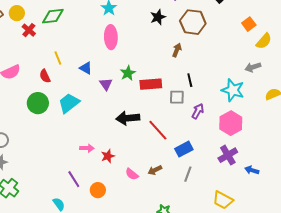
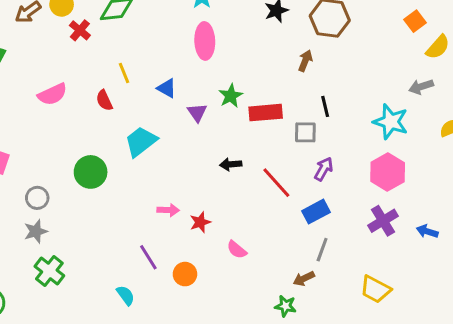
green circle: (38, 103) -> (91, 172), moved
purple arrow: (198, 111) -> (324, 169), moved
black arrow: (128, 118) -> (231, 164), size x0.6
brown arrow: (155, 170) -> (304, 279), moved
blue arrow: (252, 170) -> (427, 231), moved

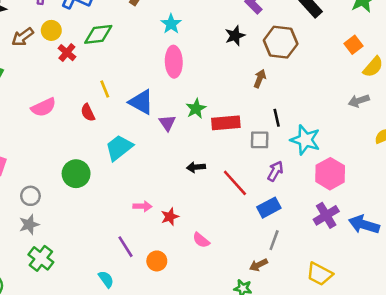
blue triangle: (167, 88) -> (141, 102), size x1.5
cyan star: (391, 122) -> (305, 140), moved
blue arrow: (427, 231) -> (364, 225), size x1.6

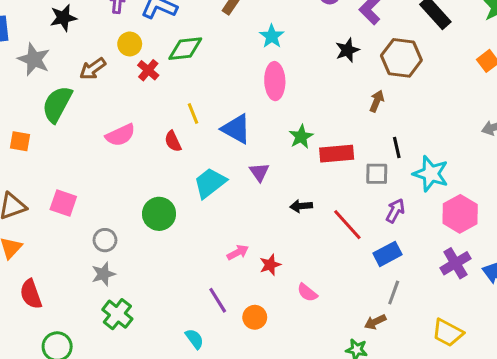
brown arrow: (23, 37) -> (93, 69), moved
purple triangle: (167, 123) -> (259, 172), moved
pink arrow: (142, 206) -> (238, 252), turned -30

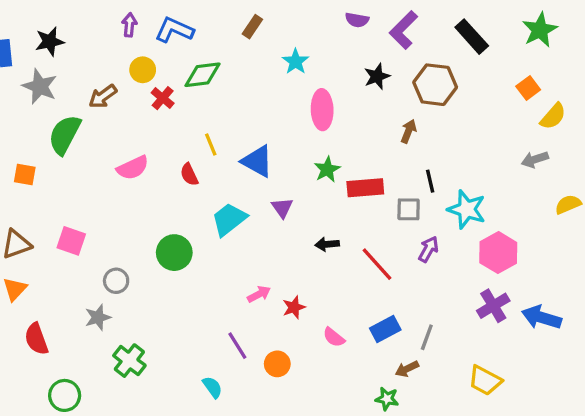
black star: (63, 18) -> (50, 42), moved
pink ellipse: (275, 81) -> (322, 110), moved
blue rectangle: (388, 254) -> (385, 329), moved
gray star: (103, 274) -> (98, 317), moved

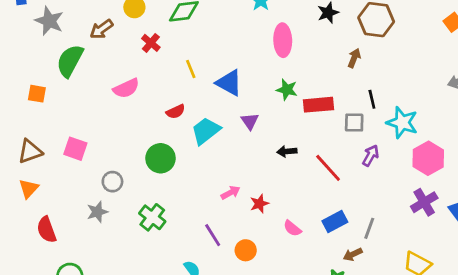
red cross: (163, 98) -> (151, 43), moved
green star: (327, 169) -> (287, 90), turned -30
red semicircle: (189, 174) -> (176, 112), moved, turned -90
green cross: (129, 361) -> (152, 217), moved

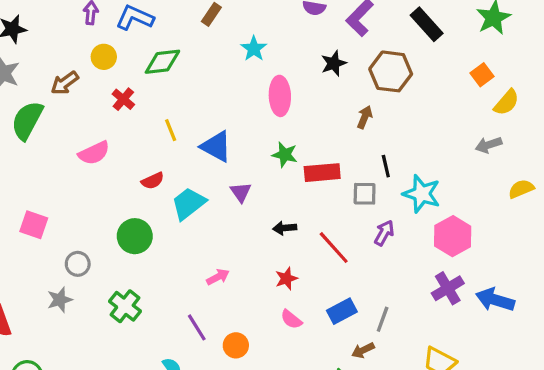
red star: (259, 204) -> (286, 279), moved

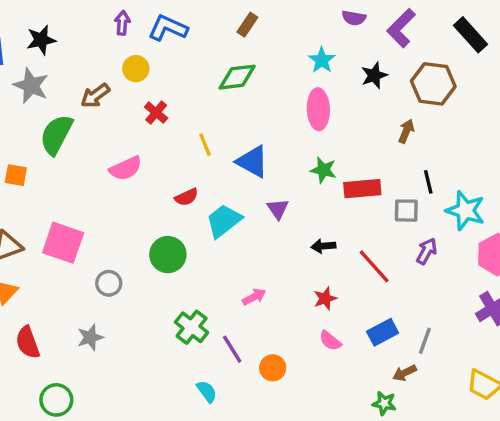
cyan star: (254, 49) -> (322, 60), moved
green diamond: (162, 62) -> (237, 77), moved
pink square: (34, 225) -> (63, 243), size x1.4
gray star: (60, 300) -> (90, 337), moved
green cross: (125, 306) -> (192, 327), moved

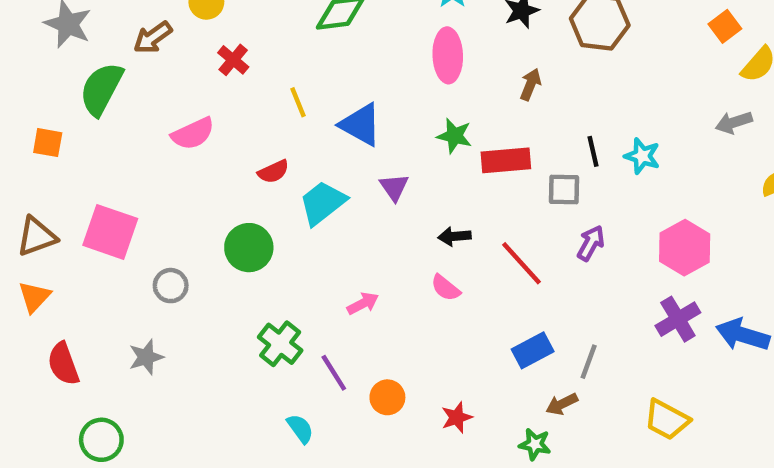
brown arrow: (406, 131) -> (530, 84), moved
cyan star: (465, 211) -> (642, 156), moved, size x0.7
red star: (325, 299) -> (457, 417), moved
pink semicircle: (330, 341) -> (446, 288), moved

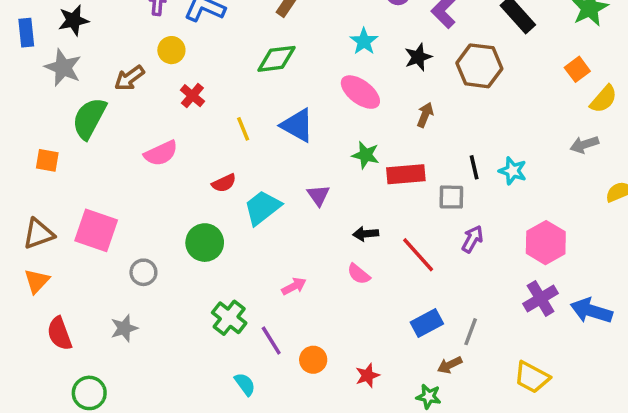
pink ellipse: (448, 55) -> (360, 92), turned -51
blue triangle: (361, 125) -> (297, 125), moved

